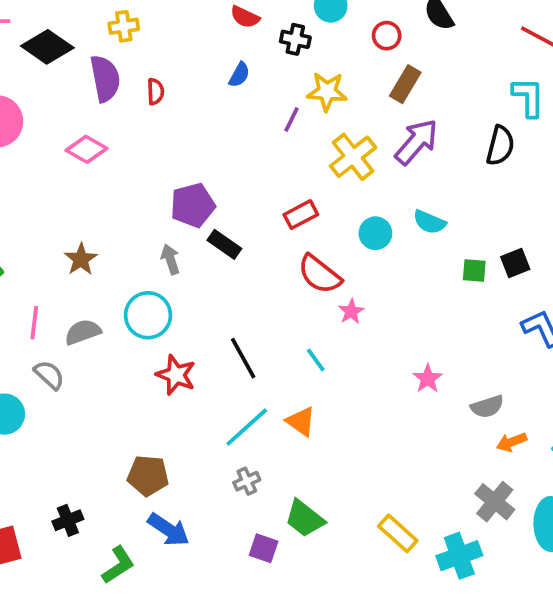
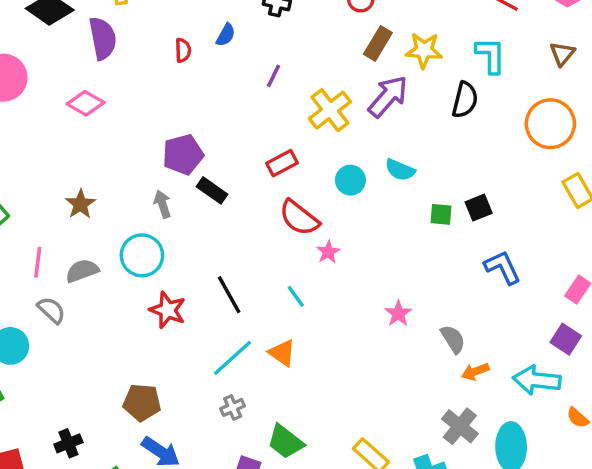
red semicircle: (155, 92) -> (183, 50), moved
yellow star: (327, 92) -> (424, 50), moved
gray semicircle: (487, 407) -> (453, 339), turned -104

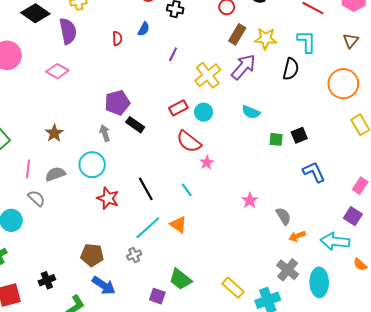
cyan circle: (350, 180) -> (204, 112), moved
gray cross: (233, 407) -> (134, 255), moved

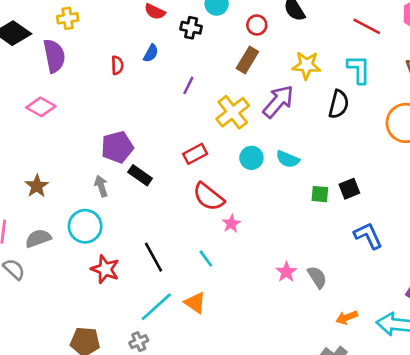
brown rectangle: (237, 34) -> (247, 60), moved
cyan circle: (204, 112) -> (251, 158), moved
gray semicircle: (283, 216) -> (317, 277), moved

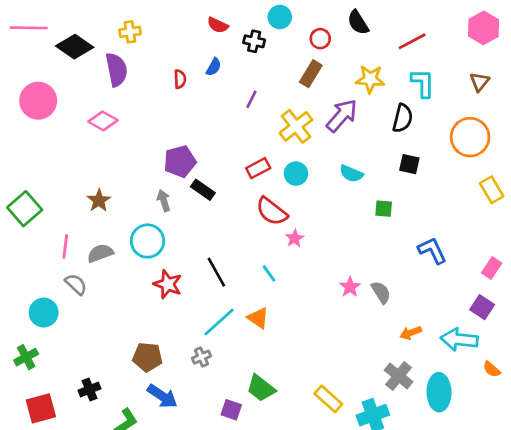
red line: (367, 26) -> (412, 41), moved, turned -56
cyan circle: (251, 158) -> (296, 174), moved
black square: (349, 189) -> (409, 164), moved, turned 35

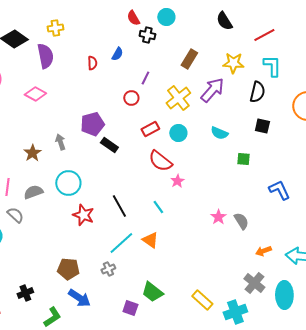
red semicircle: (218, 25) -> (133, 18), moved, turned 35
red circle: (320, 39) -> (131, 98), moved
gray arrow: (164, 201) -> (60, 142), moved

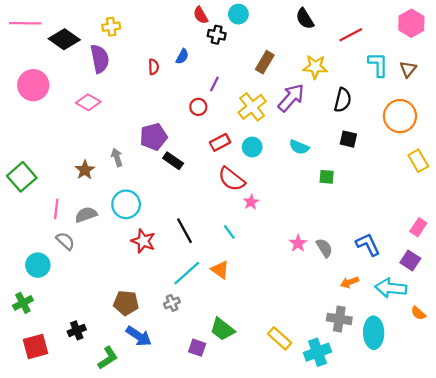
cyan L-shape: (272, 66) -> (378, 65), moved
blue L-shape: (279, 190) -> (368, 244), moved
gray cross: (254, 283) -> (339, 319), turned -30

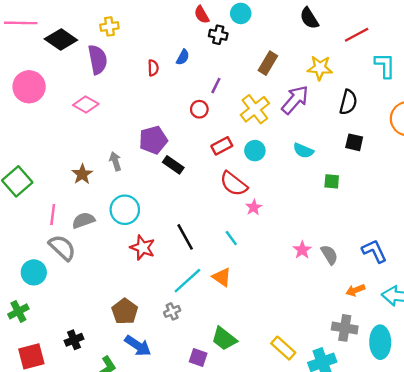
gray semicircle: (65, 241) -> (62, 248), size x1.4
brown pentagon: (126, 303) -> (125, 311), turned 30

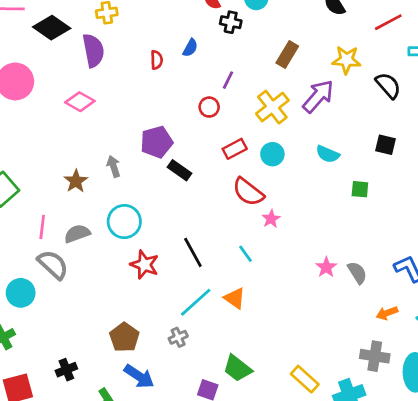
black semicircle: (348, 102) -> (388, 86), moved, turned -55

